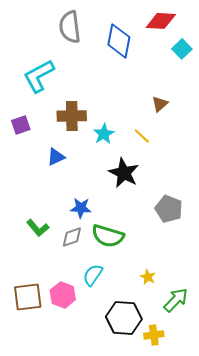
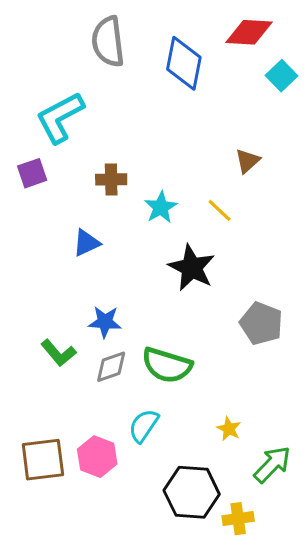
brown cross: (72, 116) -> (111, 179), size x0.7
purple square: (21, 125) -> (32, 173), moved
blue star: (81, 208) -> (105, 322), moved

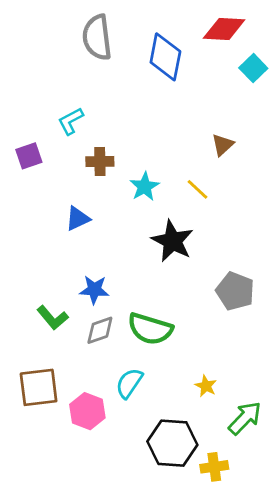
cyan L-shape: (60, 117) -> (71, 121), moved, size x0.6
brown square: (43, 460) -> (39, 387), moved

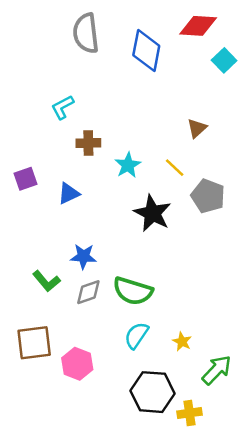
purple square: (29, 156) -> (25, 179), moved
gray pentagon: (235, 291) -> (208, 196), moved
cyan semicircle: (129, 383) -> (136, 335), moved

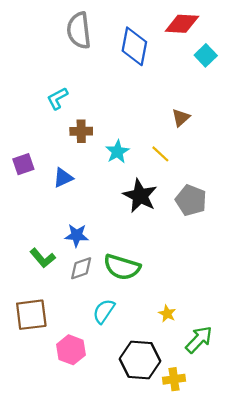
gray pentagon: (208, 196) -> (191, 200), moved
cyan semicircle: (136, 335) -> (104, 311), moved
pink hexagon: (77, 364) -> (71, 350), moved

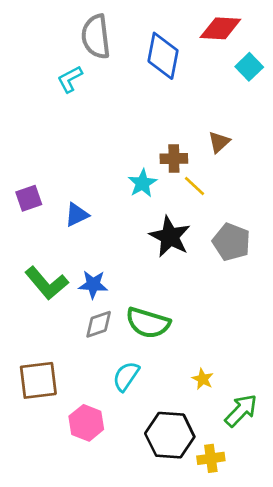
cyan L-shape: (57, 98) -> (70, 79), moved
brown cross: (81, 131) -> (174, 159), moved
green L-shape: (43, 258) -> (47, 283), moved, size x1.4

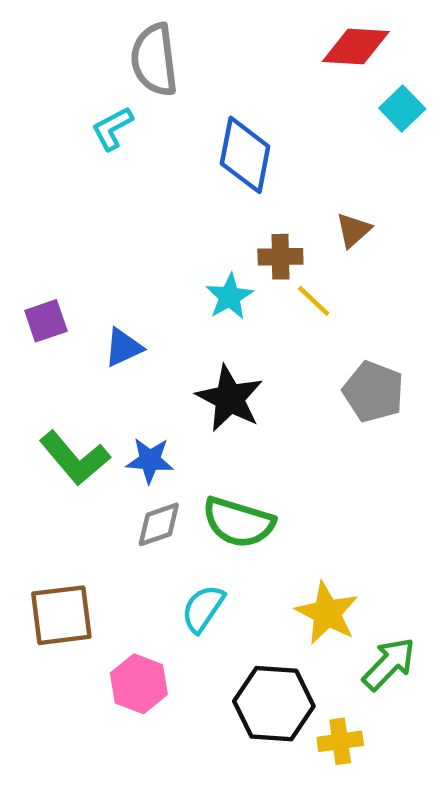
blue diamond: (163, 56) -> (245, 155), moved
black star: (170, 237) -> (230, 398), moved
yellow star: (203, 379) -> (327, 613), size x1.8

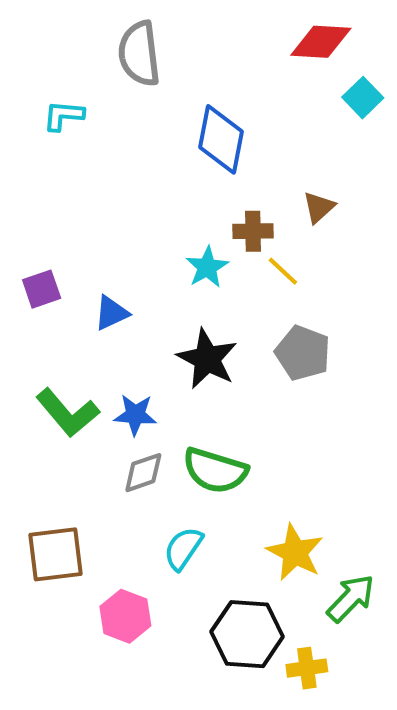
cyan L-shape: (112, 128) -> (63, 116), moved, turned 33
gray pentagon: (373, 392) -> (303, 353), moved

